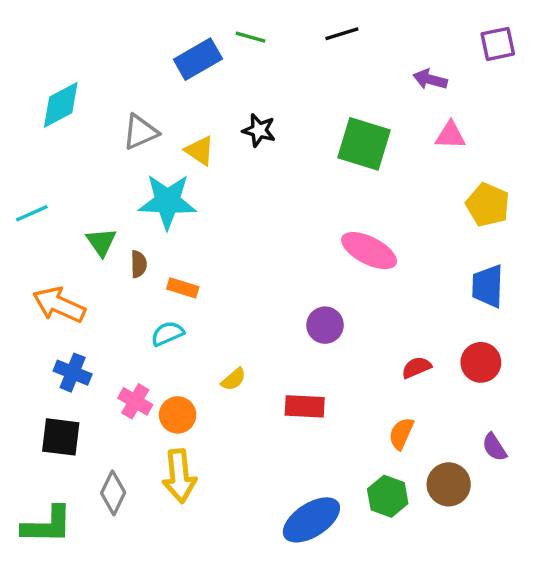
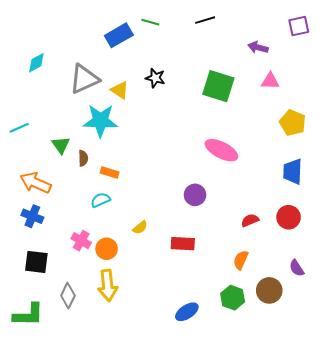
cyan diamond: (61, 105) -> (36, 63), size x0.7
gray triangle: (140, 132) -> (84, 79), size x1.4
blue cross: (73, 373) -> (32, 216), moved
blue ellipse: (311, 520) -> (187, 312), size x0.7

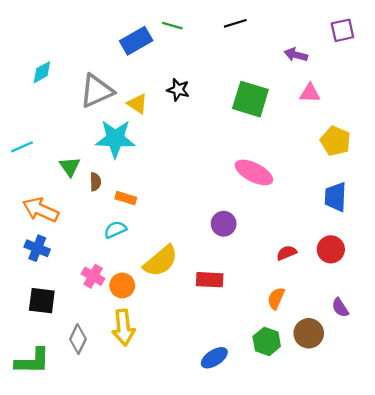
yellow semicircle: (140, 227) -> (161, 261), size x2.0

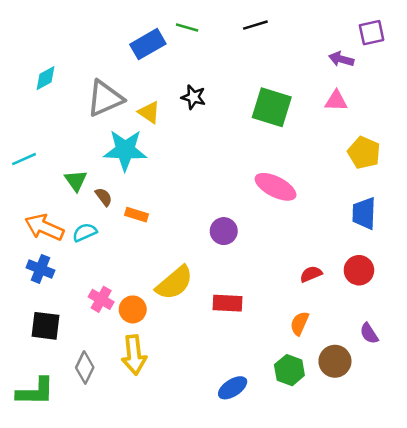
purple arrow: (296, 55) -> (341, 59), moved
brown semicircle: (95, 182) -> (104, 197), turned -36
purple circle: (224, 224) -> (224, 231), moved
cyan semicircle: (115, 230) -> (85, 232), moved

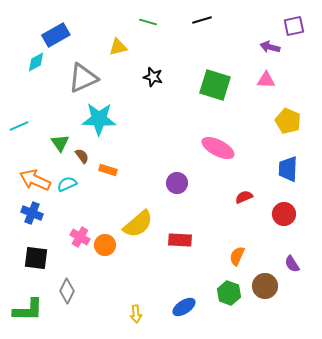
blue rectangle: (148, 44) -> (56, 35), moved
yellow triangle: (149, 112) -> (118, 47), moved, turned -48
red semicircle: (311, 274) -> (244, 197), moved
yellow arrow: (134, 355) -> (136, 314), moved, size x0.6

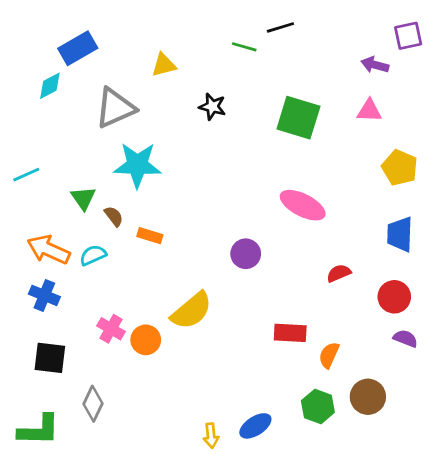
green line: (148, 22) -> (244, 47), moved
red rectangle: (180, 240) -> (290, 333), moved
purple semicircle: (292, 264) -> (405, 338), moved, turned 144
yellow arrow: (136, 314) -> (211, 436), moved

